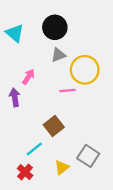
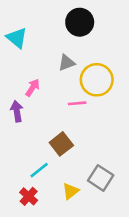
black circle: (55, 27) -> (80, 22), moved

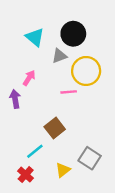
black circle: (80, 22) -> (73, 34), moved
cyan triangle: (17, 38) -> (35, 37), moved

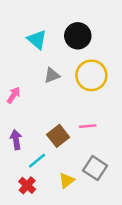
gray triangle: (59, 56) -> (52, 75), moved
pink arrow: (29, 78) -> (14, 95), moved
pink line: (69, 92) -> (88, 126), moved
purple arrow: (15, 99) -> (16, 140), moved

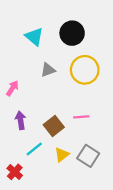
purple arrow: (16, 140) -> (20, 120), moved
yellow triangle: (67, 180) -> (62, 155), moved
red cross: (27, 185) -> (15, 172), moved

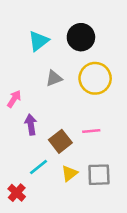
cyan triangle: (34, 37) -> (39, 41), turned 42
purple arrow: (20, 120) -> (31, 125), moved
gray square: (88, 156) -> (99, 175), turned -35

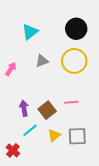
black circle: (81, 37) -> (76, 29), moved
pink arrow: (14, 99) -> (11, 69), moved
purple arrow: (31, 125) -> (24, 108), moved

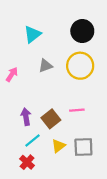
red cross: (13, 150) -> (27, 162), moved

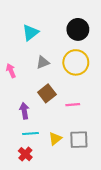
pink arrow: (12, 74) -> (11, 71), turned -56
brown square: (51, 119) -> (47, 93), moved
cyan line: (32, 141) -> (30, 133), turned 35

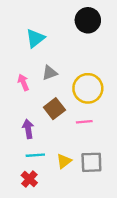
black circle: (78, 29) -> (88, 20), moved
yellow circle: (76, 62) -> (88, 88), moved
pink arrow: (11, 71) -> (23, 82), moved

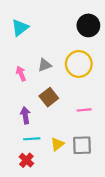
black circle: (88, 20) -> (88, 25), moved
cyan triangle: (35, 38) -> (20, 28), moved
yellow circle: (88, 88) -> (79, 64), moved
pink line: (84, 122) -> (84, 110), moved

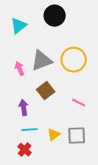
black circle: (88, 25) -> (55, 16), moved
gray triangle: (45, 65) -> (42, 61), size x1.6
pink line: (84, 110) -> (79, 103), turned 32

